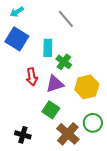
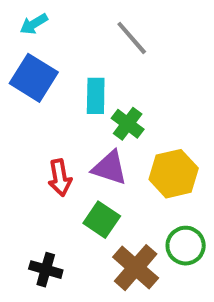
red arrow: (32, 77) -> (60, 178), moved
purple triangle: (55, 84) -> (110, 168), turned 36

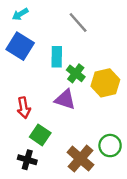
yellow hexagon: (174, 174) -> (105, 83), moved
red arrow: (60, 178) -> (24, 108), moved
green square: (102, 220) -> (40, 135), moved

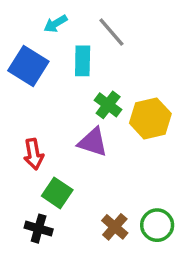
cyan arrow: (20, 14) -> (56, 24), moved
cyan rectangle: (57, 57) -> (83, 61), moved
green circle: (110, 146) -> (157, 225), moved
brown cross: (80, 159) -> (115, 227), size x0.7

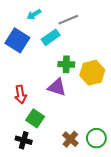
gray line: (111, 32) -> (68, 20), turned -72
cyan rectangle: (83, 61) -> (51, 37), turned 54
green cross: (108, 105) -> (66, 64), turned -35

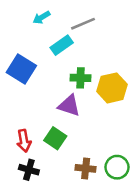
blue square: (17, 40) -> (21, 69), moved
red arrow: (21, 94) -> (24, 141), moved
green square: (35, 118) -> (55, 138), moved
brown cross: (70, 139) -> (86, 168), turned -35

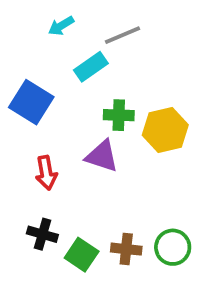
green square: (55, 138) -> (82, 255), moved
red arrow: (24, 141) -> (46, 173), moved
black cross: (29, 170) -> (42, 234), moved

